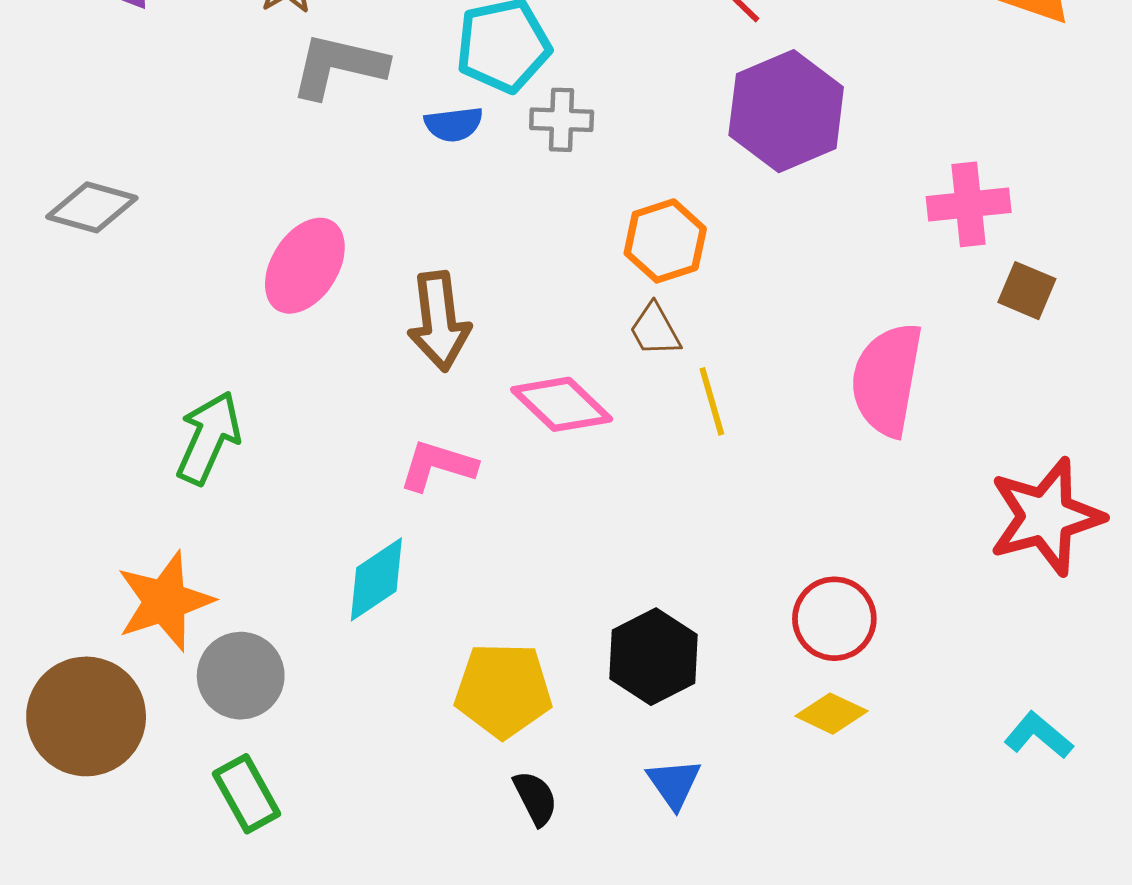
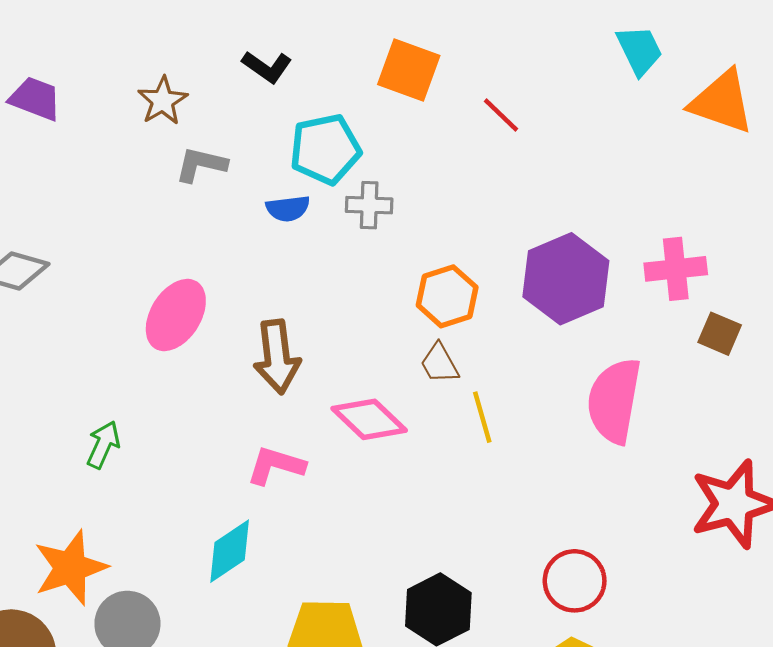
gray L-shape: (338, 66) -> (201, 164), size x0.7
purple hexagon: (786, 111) -> (566, 279), moved
green arrow: (209, 438) -> (103, 445), size x0.7

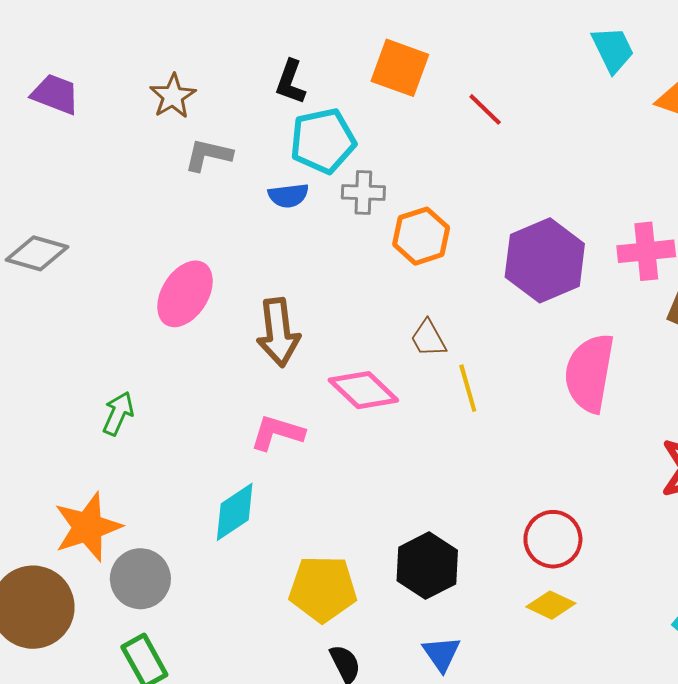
black L-shape: (267, 67) -> (290, 82), moved, turned 75
orange hexagon: (447, 296) -> (421, 236), moved

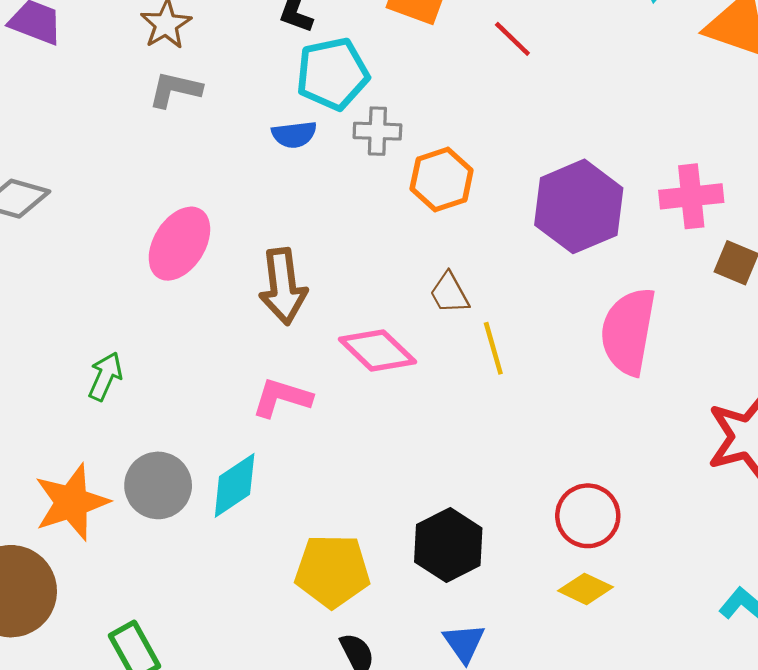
gray L-shape: (208, 155) -> (175, 90), moved
gray circle: (140, 579) -> (158, 485), moved

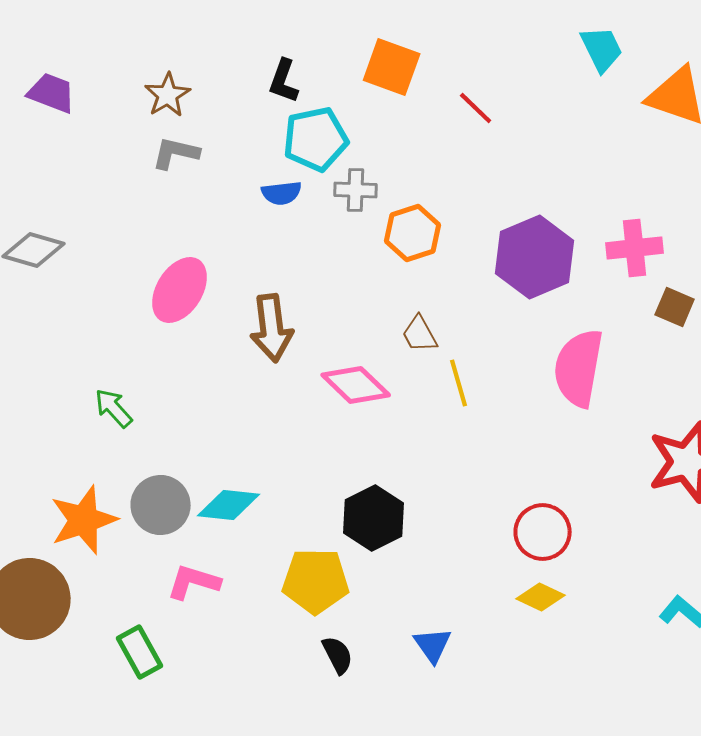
green arrow: (105, 376) -> (114, 408), turned -66
pink L-shape: (282, 398) -> (194, 582), moved
cyan diamond: (235, 485) -> (229, 505), turned 40
black hexagon: (448, 545) -> (374, 518), moved

